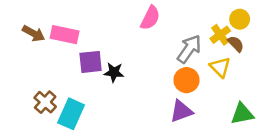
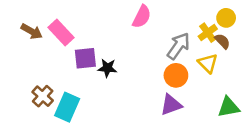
pink rectangle: (65, 35) -> (61, 33), turned 35

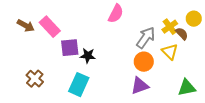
yellow circle: (226, 18) -> (194, 19), moved
cyan rectangle: (67, 107) -> (79, 85), moved

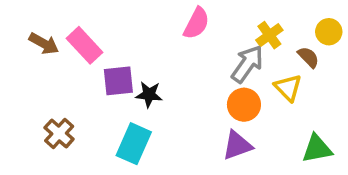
yellow cross: (170, 27) -> (269, 35), moved

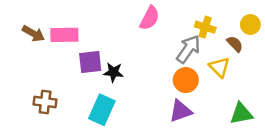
yellow cross: (269, 35) -> (205, 27), turned -36
pink rectangle: (85, 45) -> (64, 35), turned -48
brown cross: (59, 133) -> (45, 102), turned -35

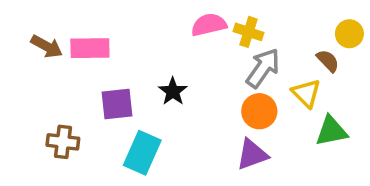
pink semicircle: (150, 18) -> (209, 25), turned -130
yellow cross: (205, 27) -> (249, 32), moved
purple square: (90, 62) -> (117, 104), moved
black star: (113, 72) -> (173, 91), moved, turned 30
green triangle: (241, 114) -> (331, 131), moved

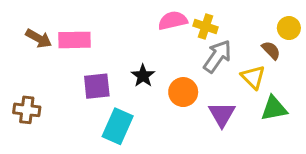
orange circle: (259, 111) -> (183, 92), moved
brown cross: (63, 142) -> (27, 110), moved
purple triangle: (252, 154) -> (222, 114), moved, turned -40

